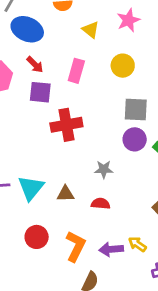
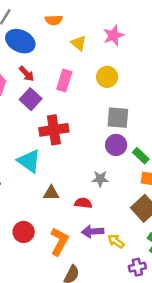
purple square: (40, 92) -> (31, 99), turned 35
gray star: (104, 169) -> (100, 179), moved
cyan triangle: (31, 188) -> (29, 161), moved, turned -35
purple arrow: (111, 249) -> (93, 232), moved

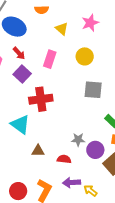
purple circle: (116, 145) -> (95, 150), moved
red circle: (24, 232) -> (18, 191), moved

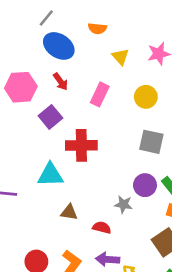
purple square: (22, 74) -> (50, 117), moved
cyan triangle: (20, 124) -> (50, 175), turned -45
purple circle: (95, 150) -> (145, 185), moved

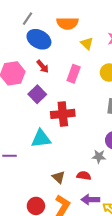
orange semicircle: (97, 28) -> (67, 23), size x1.5
brown triangle: (69, 212) -> (59, 177), moved, turned 40

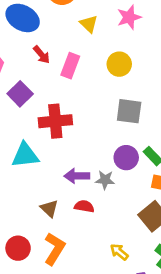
red arrow: (43, 66) -> (42, 55), moved
purple arrow: (90, 200) -> (77, 176), moved

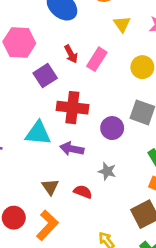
red arrow: (42, 55) -> (71, 54), moved
purple circle: (126, 158) -> (112, 128), moved
purple arrow: (77, 176) -> (72, 149), moved

